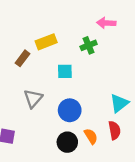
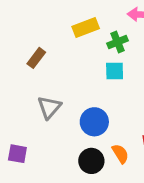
yellow rectangle: (46, 42) -> (86, 27), moved
cyan square: (65, 71) -> (115, 71), moved

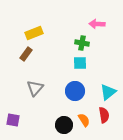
yellow rectangle: (86, 27) -> (34, 33), moved
green cross: (117, 42) -> (82, 43), turned 32
blue circle: (94, 122) -> (75, 91), moved

